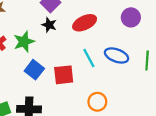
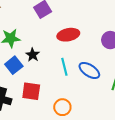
black star: (49, 25) -> (33, 55), moved
red square: (64, 75) -> (31, 91), moved

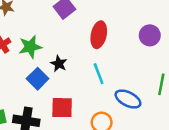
red ellipse: (68, 35) -> (99, 35), turned -60
blue ellipse: (89, 70) -> (128, 99), moved

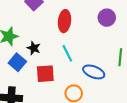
red square: (62, 108) -> (45, 74), moved

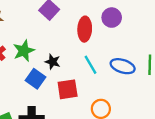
purple circle: (107, 18) -> (112, 18), moved
blue ellipse: (94, 72) -> (123, 66), moved

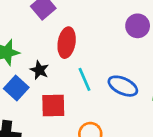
purple circle: (112, 18) -> (138, 26), moved
red ellipse: (85, 29) -> (67, 43), moved

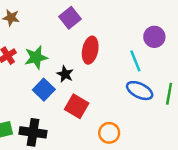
cyan line: (85, 79) -> (135, 61), moved
red square: (53, 106) -> (77, 106), turned 30

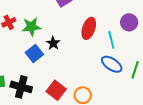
red ellipse: (90, 50) -> (89, 28), moved
red square: (77, 106) -> (56, 90), moved

